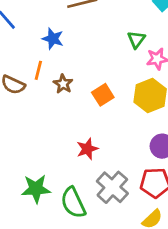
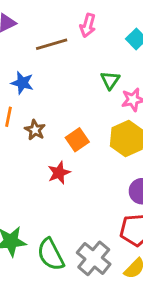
red star: (87, 149) -> (59, 173), moved
gray cross: (112, 187) -> (94, 258), moved

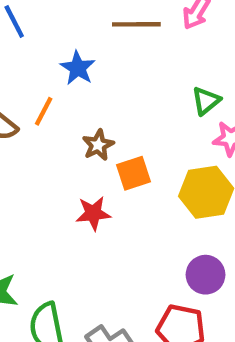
brown star: (35, 130) -> (98, 145), moved

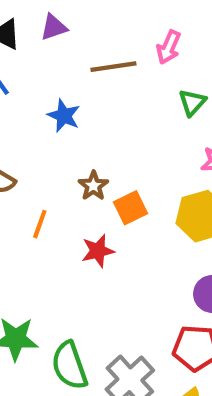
green triangle: (206, 101) -> (192, 102), moved
orange line: (44, 111) -> (40, 224), moved

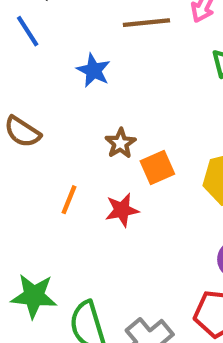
orange line: (40, 224) -> (69, 200), moved

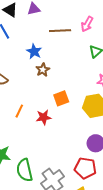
brown star: (120, 143) -> (43, 70), moved

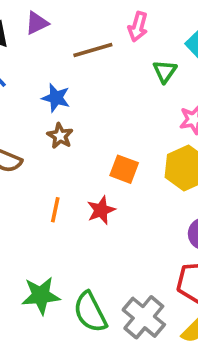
brown star: (43, 70) -> (60, 136), moved
orange square: (61, 98) -> (124, 169), turned -35

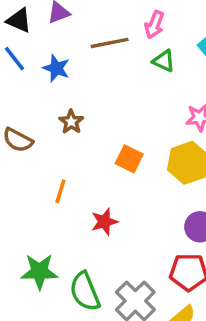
green triangle: (165, 71) -> (164, 61), moved, turned -45
blue star: (56, 98) -> (56, 68), moved
red star: (101, 210) -> (104, 222), moved

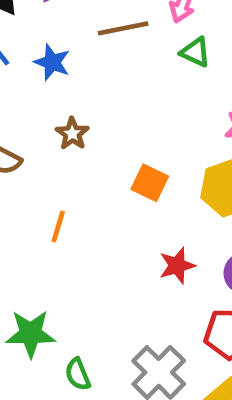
red star: (104, 222) -> (177, 266), moved
green semicircle: (85, 291) -> (78, 374), moved, size x0.6

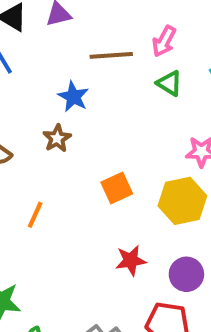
blue star: (52, 62) -> (73, 97), moved
orange square: (150, 183) -> (117, 188), turned 32

